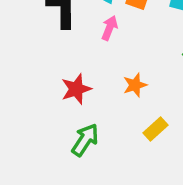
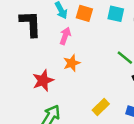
orange star: (135, 85) -> (72, 63), moved

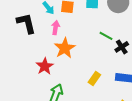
orange star: (72, 63) -> (65, 48), size x1.5

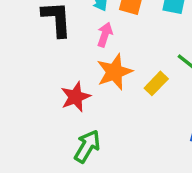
yellow rectangle: (94, 79) -> (156, 83), moved

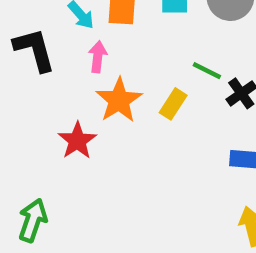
green arrow: (87, 146) -> (33, 220), moved

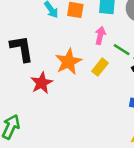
black L-shape: (34, 50) -> (22, 49), moved
pink arrow: (98, 57) -> (100, 35), moved

